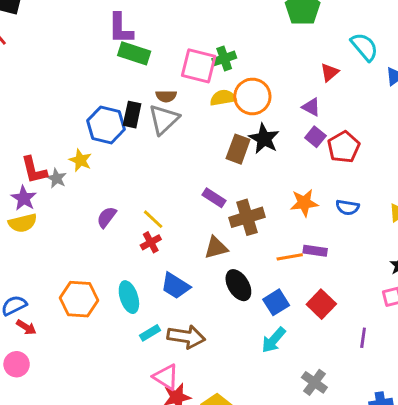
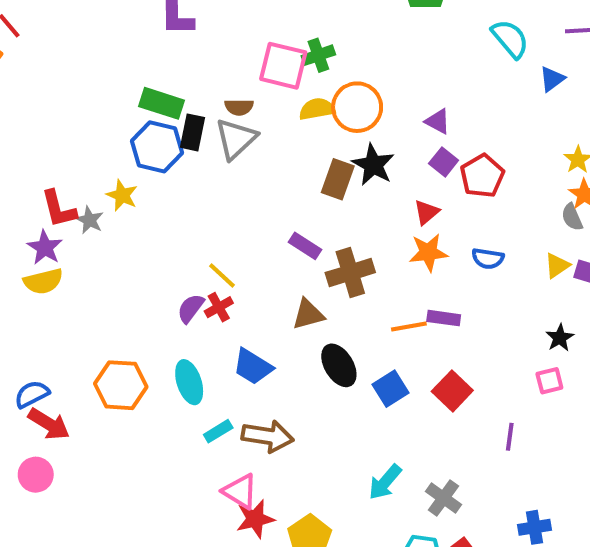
green rectangle: (134, 53) -> (161, 103), moved
red triangle: (330, 72) -> (426, 212), moved
purple semicircle: (107, 217) -> (191, 308), moved
red arrow: (26, 327) -> (49, 424), size x1.5
cyan arrow: (274, 340) -> (385, 482), moved

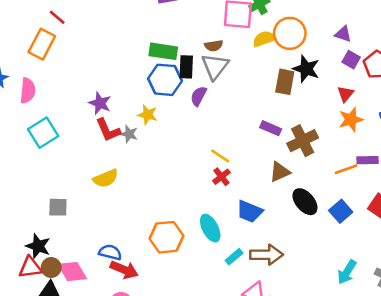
purple star: (45, 247) -> (100, 103), moved
purple semicircle: (191, 308) -> (198, 96), moved
blue semicircle: (32, 394) -> (110, 252), turned 50

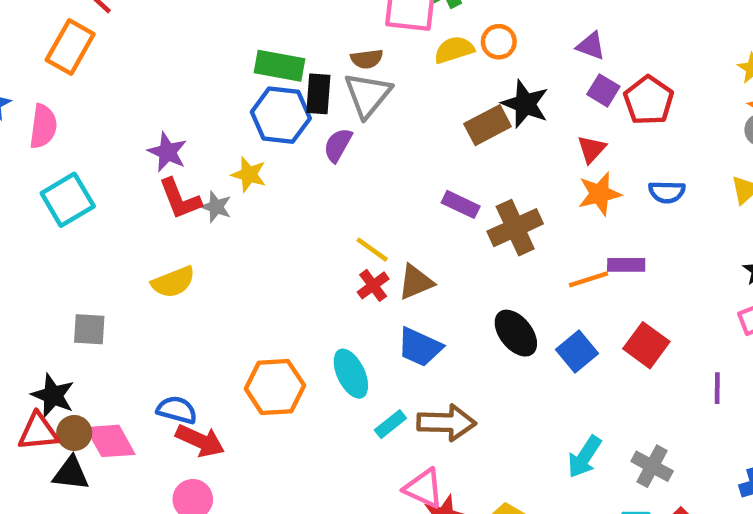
orange circle: (290, 33) -> (499, 42), size x0.6
brown rectangle: (285, 82) -> (488, 125), turned 50
brown triangle: (280, 172) -> (416, 282), moved

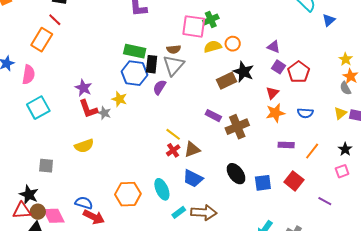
orange line: (588, 279) -> (312, 151), moved, turned -36
blue square: (577, 352) -> (263, 183), turned 30
purple line: (717, 388) -> (325, 201), turned -64

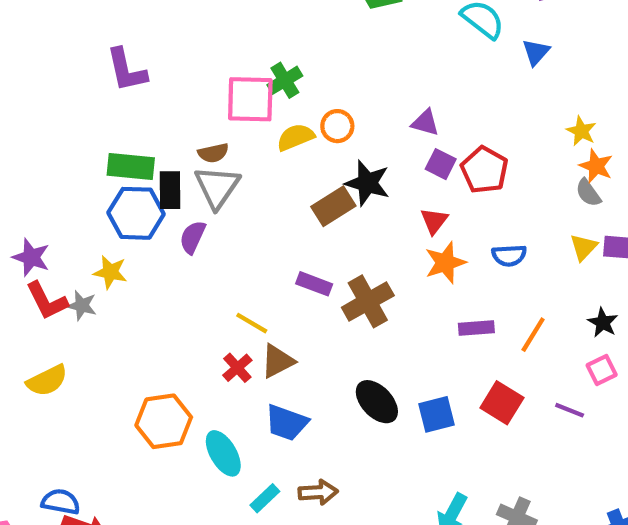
yellow line: (173, 134) -> (252, 323), moved
orange hexagon: (128, 194) -> (164, 421), moved
purple line: (325, 201) -> (570, 410), moved
brown arrow: (204, 212) -> (318, 492), size x0.7

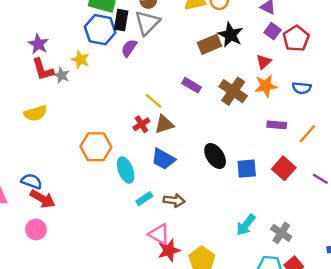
brown cross: (368, 301) -> (233, 91), moved, turned -36

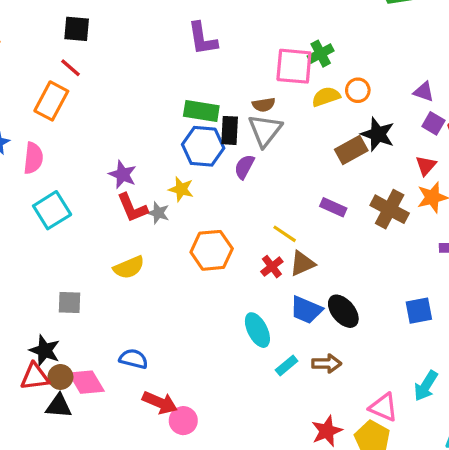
orange hexagon: (96, 147) -> (212, 250), moved
black ellipse: (215, 156) -> (343, 311), moved
red arrow: (43, 199) -> (160, 402), moved
pink circle: (36, 230) -> (183, 421), moved
pink triangle: (159, 234) -> (384, 407), moved

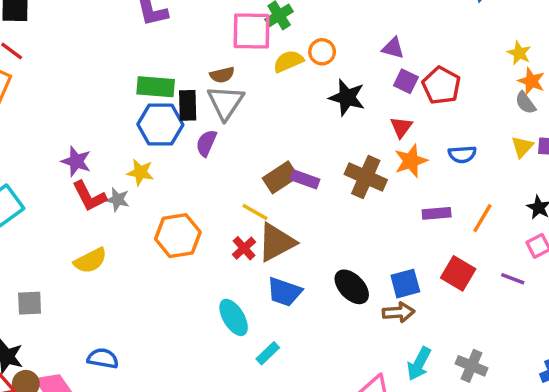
brown rectangle: (351, 150) -> (280, 177), moved
brown triangle: (302, 263) -> (276, 242), size x1.4
black ellipse: (343, 311) -> (352, 287), moved
brown arrow: (327, 363) -> (399, 312), moved

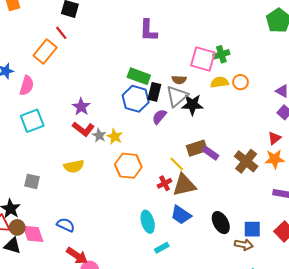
black star: (347, 97) -> (192, 105), moved, turned -30
yellow star: (140, 172) -> (115, 137), moved
red L-shape: (89, 196) -> (83, 129), turned -40

